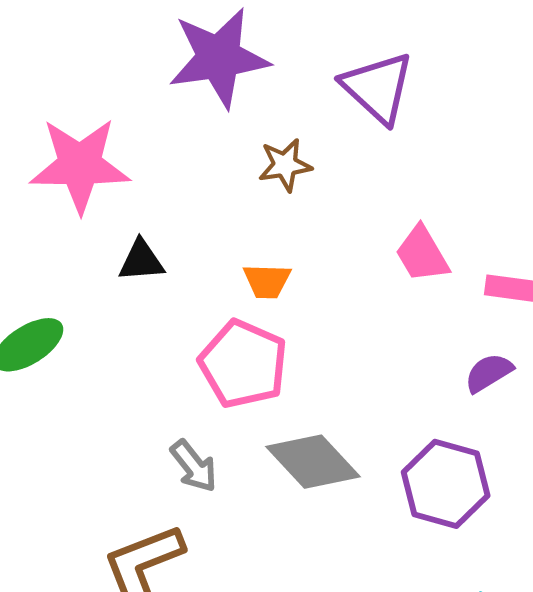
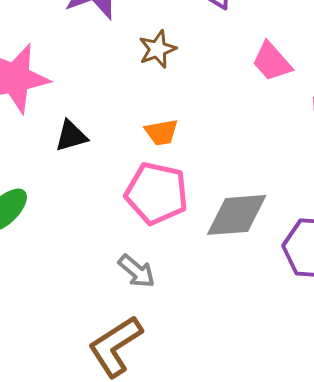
pink trapezoid: (422, 254) -> (272, 62), moved
gray diamond: (313, 462) -> (237, 215), moved, turned -40

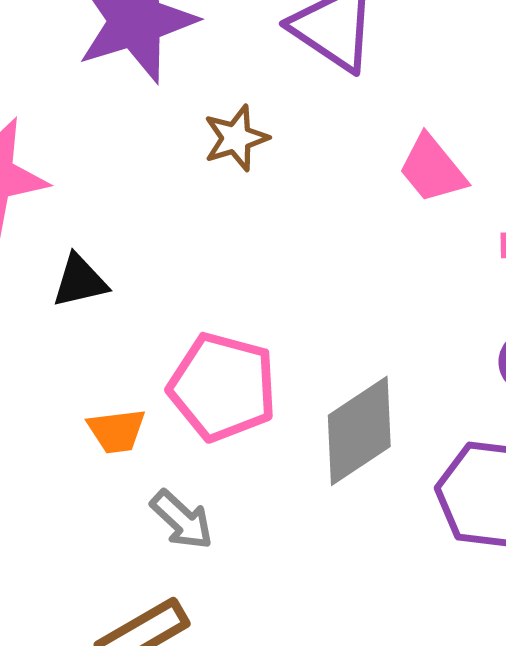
orange trapezoid: (161, 132) -> (117, 431), moved
gray diamond: (237, 215) -> (359, 431), turned -32

